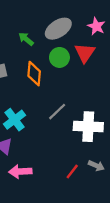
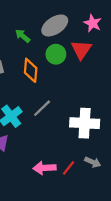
gray line: (57, 112) -> (42, 108), moved
pink arrow: (20, 171) -> (44, 168), moved

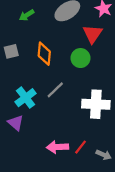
green arrow: (23, 36) -> (27, 15), moved, turned -72
green circle: (56, 54) -> (80, 58), moved
gray arrow: (93, 162) -> (104, 155), moved

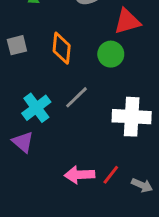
red triangle: (93, 34) -> (127, 21), turned 40

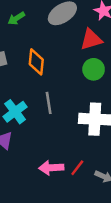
green circle: (111, 54) -> (94, 69), moved
gray line: (77, 97) -> (49, 103), turned -55

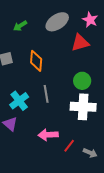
green circle: (94, 69) -> (82, 81), moved
pink arrow: (51, 168) -> (48, 135), moved

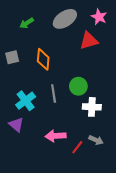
green circle: (82, 81) -> (78, 86), moved
white cross: (83, 107) -> (92, 107), size x0.7
gray arrow: (90, 153) -> (96, 140), moved

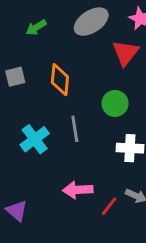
red triangle: (89, 41) -> (125, 53), turned -36
green circle: (78, 86) -> (115, 103), moved
purple triangle: (16, 125) -> (17, 211), moved

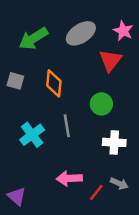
green arrow: (36, 27) -> (33, 39), size x1.6
gray square: (15, 77) -> (15, 81), turned 30

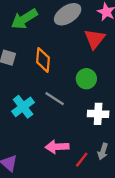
gray line: (67, 126) -> (55, 99), turned -48
gray arrow: (119, 184) -> (103, 151), turned 84

